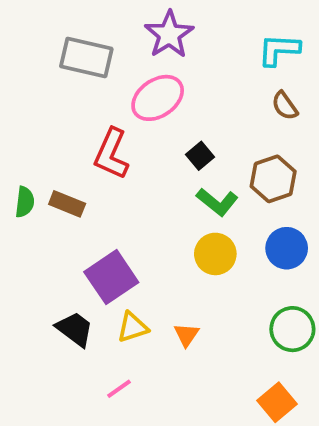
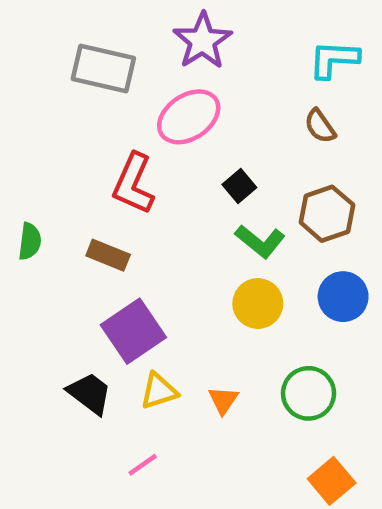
brown semicircle: (285, 106) -> (320, 126), moved
brown rectangle: (67, 204) -> (108, 255), moved
green circle: (292, 329) -> (308, 393), moved

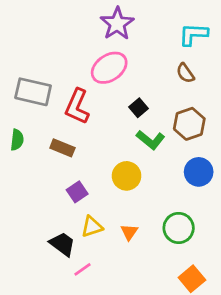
gray rectangle: (103, 69) -> (33, 92), moved
yellow circle: (258, 304) -> (127, 176), moved
purple square: (133, 331) -> (77, 192), size x0.6
black trapezoid: (90, 393) -> (62, 244), moved

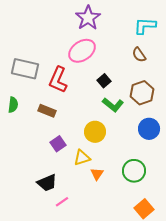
yellow triangle: (92, 227) -> (82, 158), moved
black trapezoid: (62, 244) -> (47, 183), turned 120

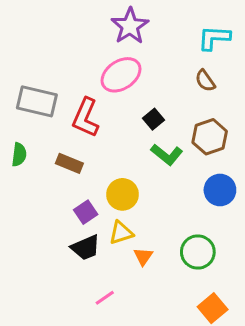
yellow circle: (95, 132) -> (122, 194), moved
black trapezoid: (47, 183) -> (86, 248), moved
pink line: (62, 202) -> (105, 298), moved

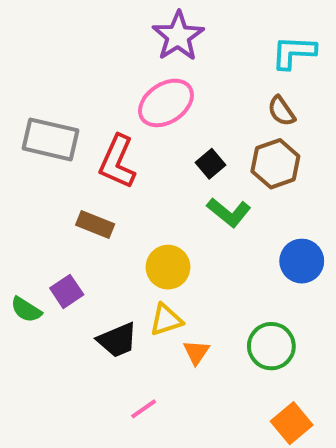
brown hexagon: (210, 137) -> (275, 164), moved
green semicircle: (19, 155) -> (26, 310), moved, turned 115
purple square: (86, 212) -> (67, 291), moved

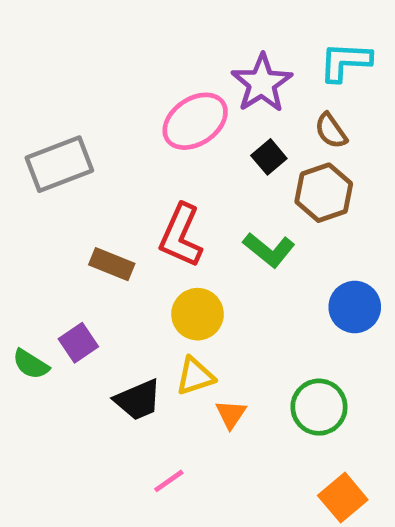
purple star: (178, 36) -> (262, 83), moved
gray rectangle: (50, 139) -> (59, 164), turned -34
red L-shape: (117, 162) -> (181, 236), moved
black square: (211, 164) -> (269, 157), moved

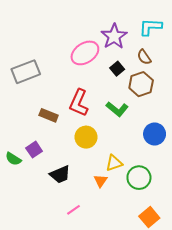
yellow triangle: (195, 376) -> (114, 163), moved

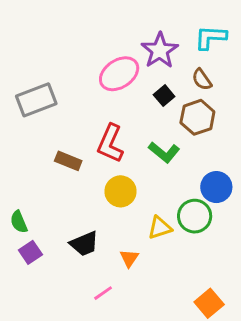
purple square: (34, 150) -> (30, 252), moved
green semicircle: (13, 159) -> (19, 222), turned 35
green circle: (139, 178) -> (195, 216), moved
orange triangle: (101, 181) -> (129, 258), moved

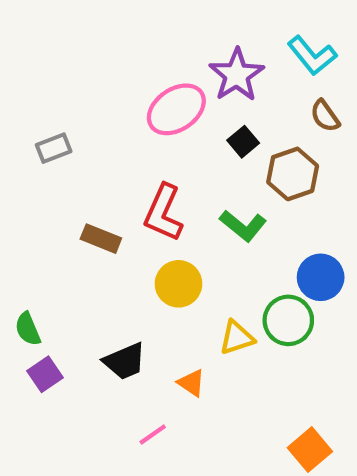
cyan L-shape: (211, 37) -> (312, 56), turned -132
brown semicircle: (202, 80) -> (325, 116), moved
gray rectangle: (36, 100) -> (54, 148), size x0.6
orange triangle: (129, 258) -> (191, 383), turned -30

